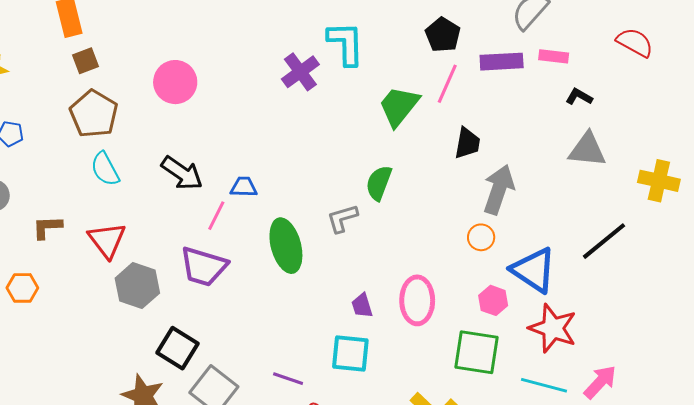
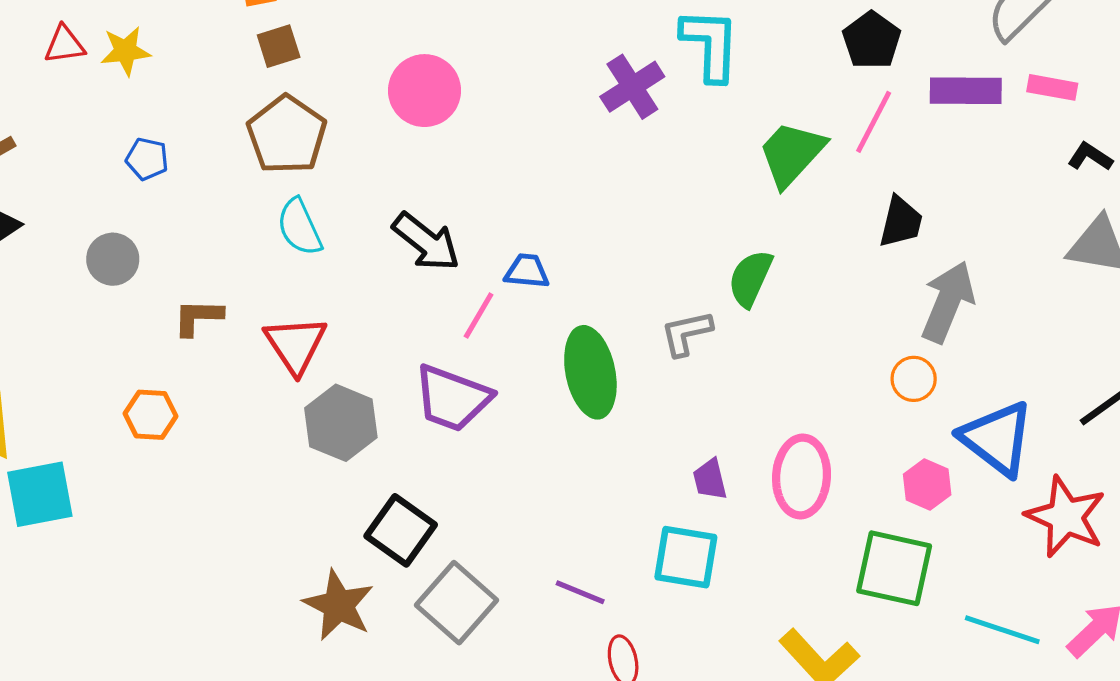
red star: (553, 328) -> (1066, 517), moved

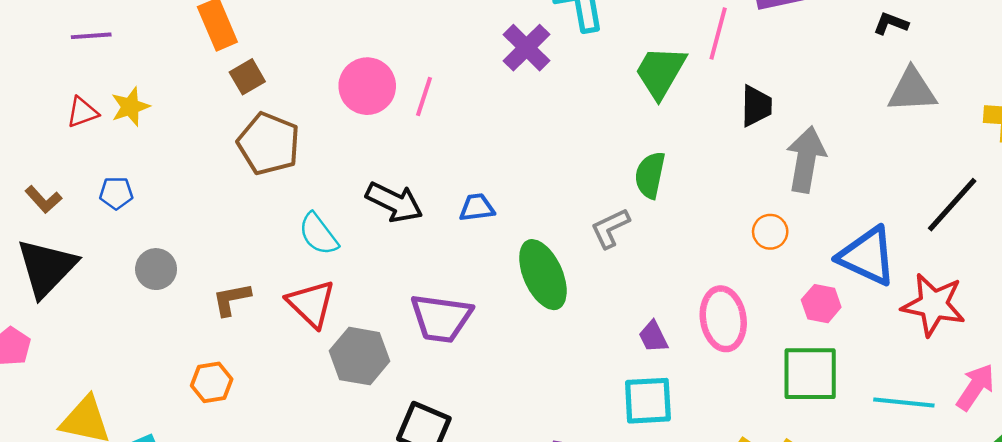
blue pentagon: (147, 159) -> (116, 193), moved
cyan semicircle: (299, 227) -> (318, 234), moved
pink line: (479, 316) -> (424, 96), moved
orange circle: (914, 379) -> (770, 232), moved

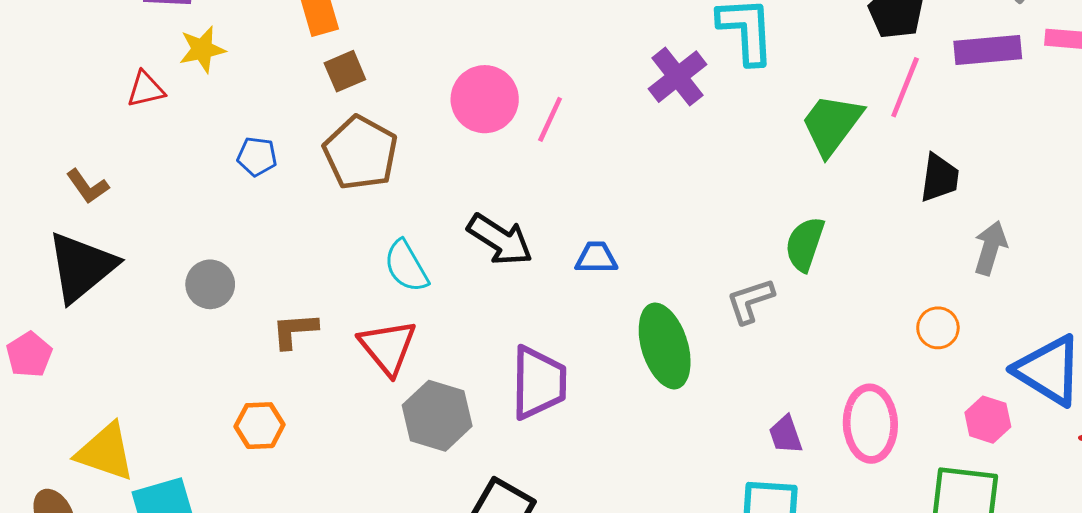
yellow star: (130, 107) -> (202, 49), moved
gray arrow: (806, 159) -> (990, 248), size x0.7
blue pentagon: (116, 193) -> (257, 157), moved
purple trapezoid: (441, 318) -> (539, 383), turned -104

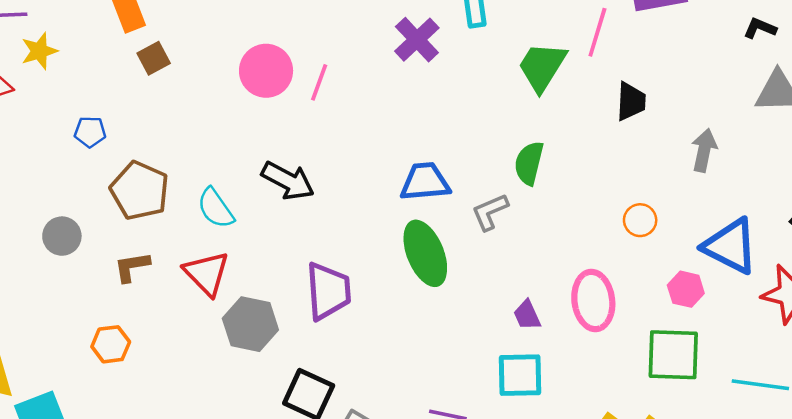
brown pentagon: (361, 153) -> (140, 191), moved
gray arrow: (990, 248) -> (704, 150), moved
blue trapezoid: (596, 258) -> (425, 182), moved, size x1.5

